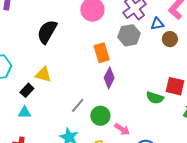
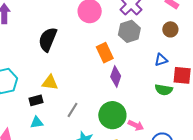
blue triangle: (157, 24) -> (161, 60), moved
black rectangle: (27, 90) -> (36, 100), turned 40
gray line: (78, 105) -> (72, 110), moved
green circle: (100, 116) -> (112, 115), size x1.4

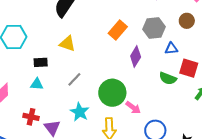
gray hexagon: (129, 31) -> (154, 28), moved
orange rectangle: (105, 53) -> (118, 30), turned 54
purple diamond: (116, 76) -> (136, 57), moved
yellow triangle: (50, 83) -> (67, 44), moved

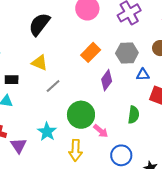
green semicircle: (168, 78) -> (134, 115), moved, turned -108
gray line: (74, 79) -> (53, 86), moved

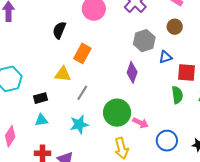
black semicircle: (39, 24) -> (59, 30), moved, size x0.7
orange rectangle: (91, 52) -> (82, 53), moved
green semicircle: (134, 115) -> (177, 95), moved
cyan star: (47, 132) -> (79, 124), moved, turned -30

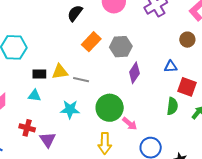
gray hexagon: (144, 41) -> (121, 47), moved
yellow triangle: (63, 74) -> (60, 72), moved, turned -30
gray line: (82, 93) -> (81, 80), turned 56

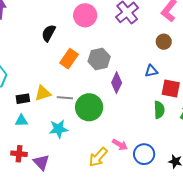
green circle: (110, 108) -> (89, 107), moved
pink arrow: (130, 124) -> (120, 145), moved
yellow arrow: (105, 143) -> (98, 157), turned 50

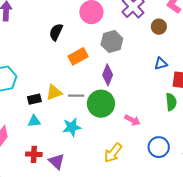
brown circle: (164, 42) -> (159, 27), moved
orange rectangle: (69, 59) -> (78, 56), turned 30
gray hexagon: (99, 59) -> (112, 42), moved
purple diamond: (117, 83) -> (108, 75), moved
pink arrow: (120, 145) -> (132, 120), moved

